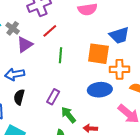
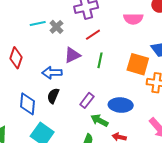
purple triangle: (25, 45) -> (72, 55), moved
blue ellipse: (100, 90) -> (121, 105), moved
green arrow: (68, 115) -> (99, 120), turned -30

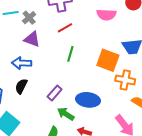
purple triangle: (72, 55) -> (32, 39), moved, turned 42

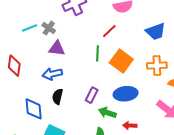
red line: (65, 28) -> (109, 31), moved
orange square: (108, 60) -> (121, 61), moved, turned 30

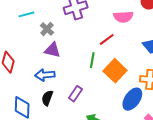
cyan line: (30, 28) -> (26, 14), moved
blue ellipse: (126, 94) -> (132, 99), moved, turned -55
purple rectangle: (92, 95) -> (75, 94), moved

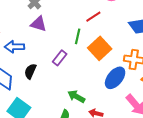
blue arrow: (45, 75) -> (14, 47), moved
purple rectangle: (75, 94) -> (60, 58), moved

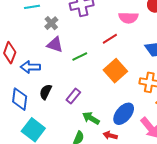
green line: (78, 36) -> (80, 57), moved, turned 49
purple rectangle: (60, 58) -> (73, 96), moved
blue ellipse: (115, 78) -> (124, 114), moved

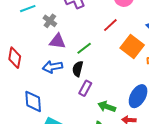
blue arrow: (30, 67) -> (52, 67), moved
orange square: (115, 71) -> (132, 46), moved
black semicircle: (46, 92) -> (78, 69), moved

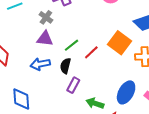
gray cross: (50, 21) -> (46, 17), moved
red line: (110, 25) -> (91, 52), moved

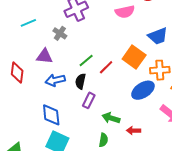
purple triangle: (45, 39) -> (44, 56), moved
blue ellipse: (126, 92) -> (143, 90), moved, turned 30
blue diamond: (21, 99) -> (51, 115), moved

